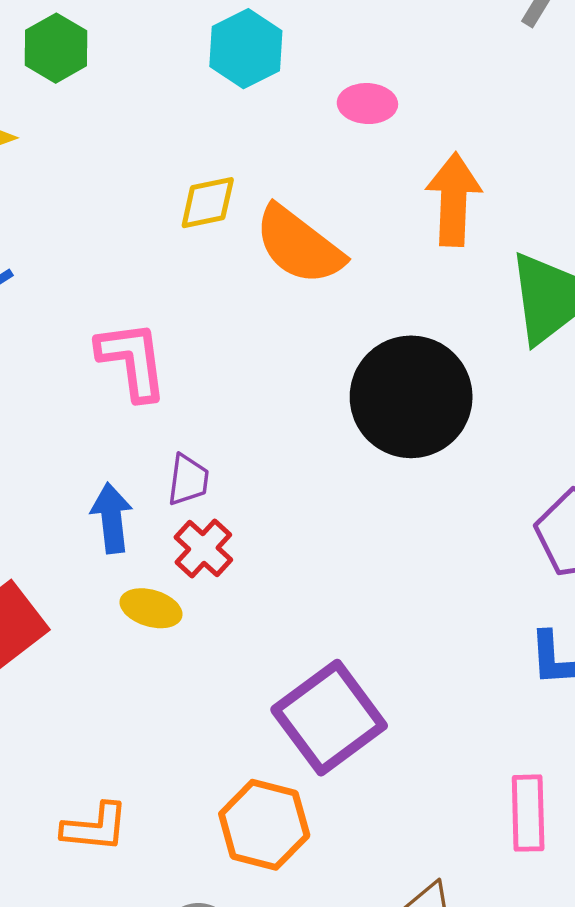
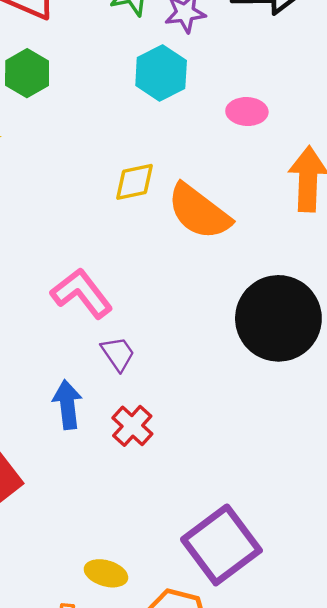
pink L-shape: (132, 360) -> (82, 293), turned -30
purple trapezoid: (188, 480) -> (118, 354), moved, turned -42
yellow ellipse: (151, 608) -> (106, 573), moved

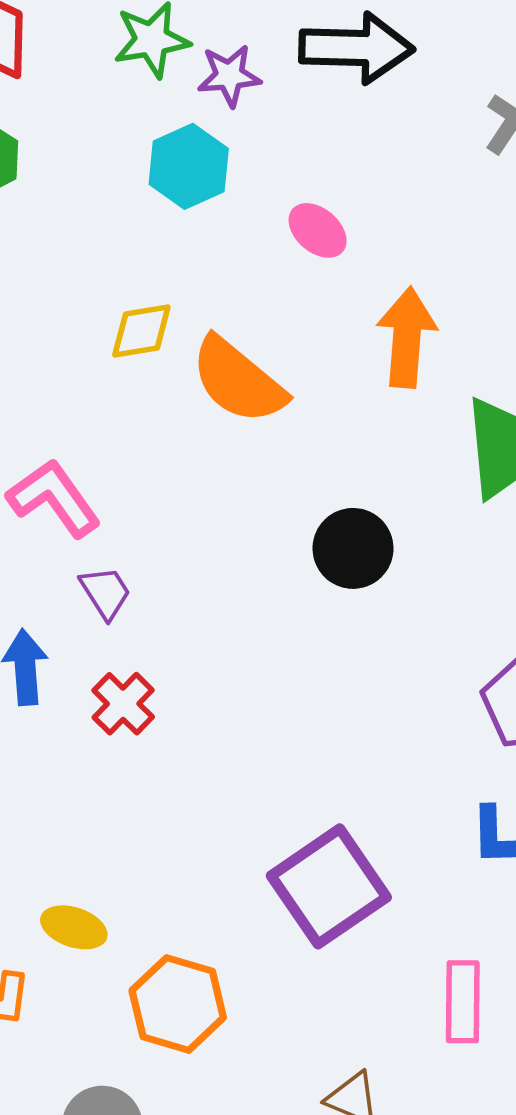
pink ellipse: (247, 112) -> (318, 230), turned 36
black circle: (278, 318) -> (353, 548), size x0.6
purple square: (221, 545) -> (329, 886), moved

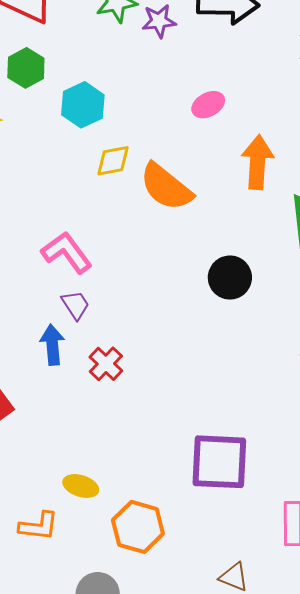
cyan hexagon: (189, 166) -> (83, 105), moved
pink ellipse: (318, 230) -> (208, 105), turned -68
purple trapezoid: (105, 593) -> (75, 305), moved
purple square: (329, 886) -> (219, 462), turned 38

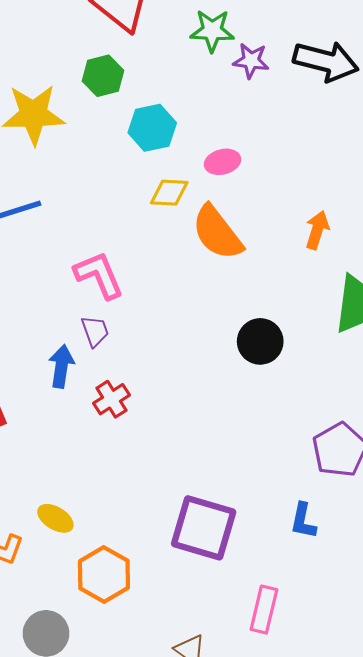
pink ellipse: (208, 105) -> (223, 162), moved
orange arrow: (258, 162) -> (317, 230), size x0.7

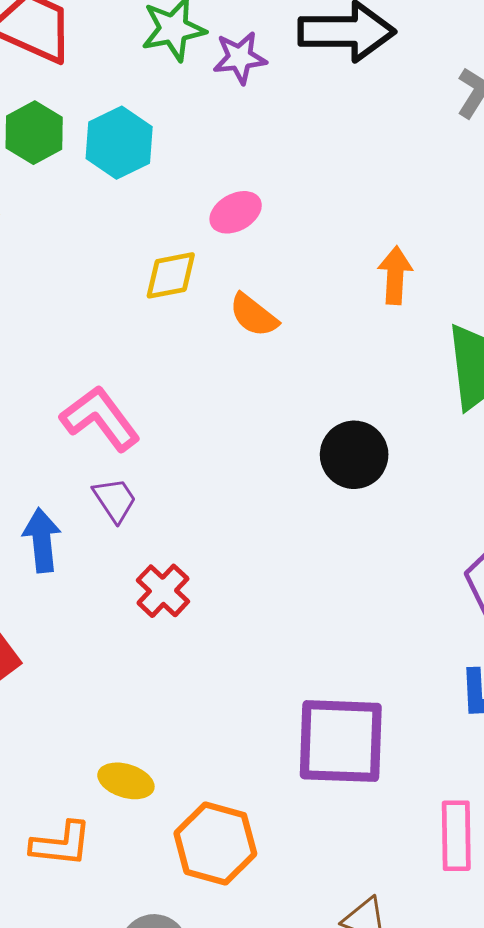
cyan hexagon: (152, 128) -> (119, 143), moved
orange semicircle: (217, 233) -> (254, 315), size x0.6
blue arrow: (61, 366) -> (42, 540), moved

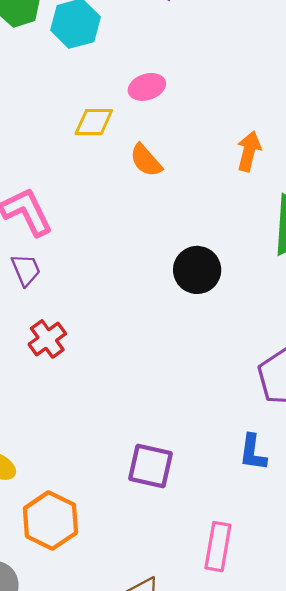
purple square: (341, 741) -> (150, 466), size x0.7

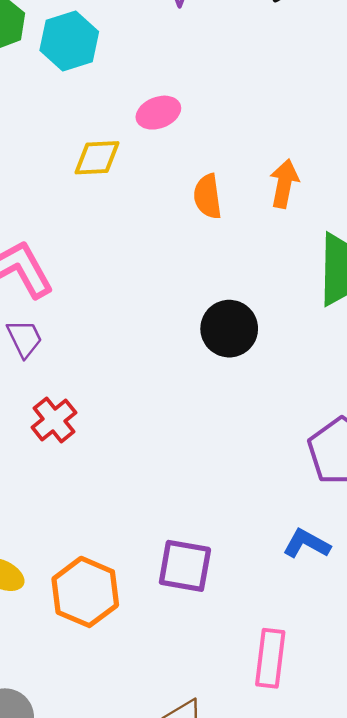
orange semicircle: (146, 160) -> (208, 196), moved, turned 36
blue L-shape: (253, 452) -> (307, 544), turned 114
orange hexagon: (50, 520) -> (85, 592), moved

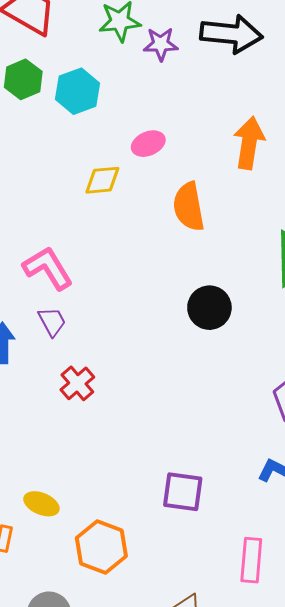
orange arrow: (284, 184) -> (249, 143), moved, size x1.4
orange semicircle: (208, 196) -> (189, 207), size x1.4
orange hexagon: (85, 592) -> (101, 547), moved

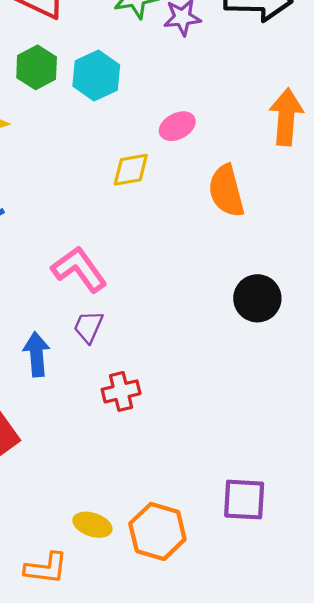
purple trapezoid: (52, 322) -> (88, 327), turned -124
red cross: (77, 383) -> (121, 391), turned 32
orange hexagon: (101, 547) -> (157, 531), moved

